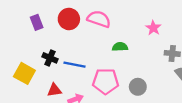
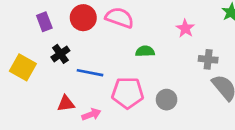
black cross: (50, 58) -> (60, 54), moved, turned 32
yellow square: (24, 73) -> (23, 67), moved

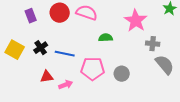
pink star: (185, 28) -> (136, 21), size x1.6
black cross: (60, 54) -> (41, 48), moved

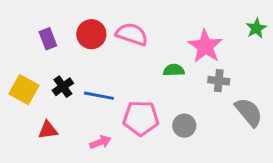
green semicircle: (106, 38) -> (174, 70), moved
gray cross: (153, 44) -> (219, 81), moved
red triangle: (47, 77) -> (48, 130), moved

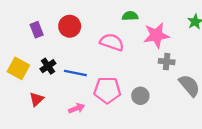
pink semicircle: (132, 34) -> (112, 42), moved
pink star: (205, 46) -> (156, 35), turned 30
green semicircle: (174, 70) -> (130, 16), moved
red triangle: (48, 130) -> (37, 99), turned -35

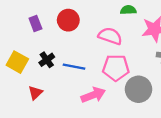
pink pentagon: (107, 90) -> (116, 68), moved
gray circle: (140, 96) -> (138, 89), size x1.5
pink arrow: (77, 108) -> (93, 95), moved, size x1.5

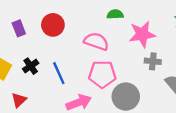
blue line: (74, 67) -> (59, 73), turned 55

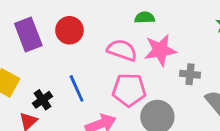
purple rectangle: (19, 28) -> (28, 35), size x1.6
pink star: (142, 34) -> (160, 50), moved
black cross: (31, 66) -> (42, 100), moved

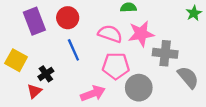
gray cross: (190, 74) -> (165, 53), size x1.5
blue line: (77, 88) -> (73, 50), moved

